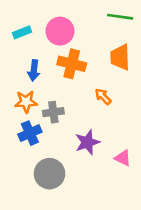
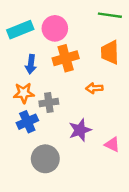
cyan rectangle: (22, 32) -> (20, 30), size x1.5
orange cross: (72, 64) -> (66, 58), turned -30
orange arrow: (103, 96) -> (94, 88), turned -49

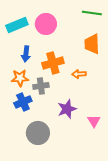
orange cross: (66, 58) -> (53, 63), moved
pink triangle: (112, 144) -> (94, 121), turned 32

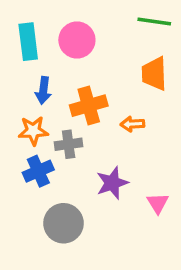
cyan rectangle: (17, 25) -> (28, 42), turned -75

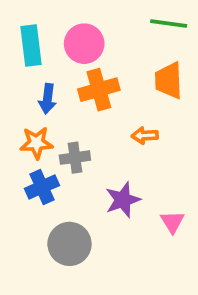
orange cross: (89, 106) -> (99, 90), moved

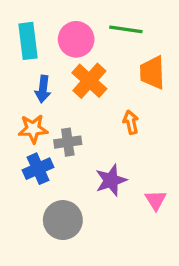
green line: (169, 23) -> (126, 29), moved
orange cross: (99, 90) -> (89, 81), turned -32
orange arrow: (145, 136) -> (131, 122), turned 80

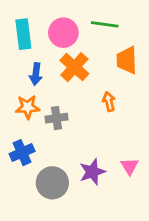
blue cross: (38, 169) -> (22, 153), moved
purple star: (111, 180) -> (92, 172), moved

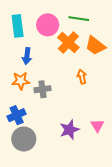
orange trapezoid: (127, 60) -> (95, 46), turned -50
orange cross: (74, 67) -> (68, 43), moved
gray circle: (52, 183) -> (24, 139), moved

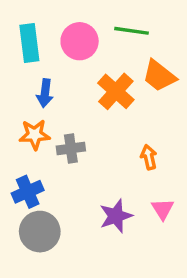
orange cross: (68, 43) -> (116, 91), moved
orange arrow: (82, 77) -> (149, 157), moved

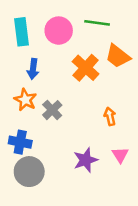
orange star: (35, 135) -> (25, 100), turned 30
gray cross: (71, 148) -> (52, 110), turned -36
blue cross: (28, 192) -> (20, 142), turned 35

